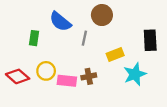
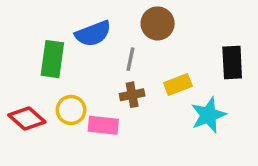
blue semicircle: (60, 22) -> (93, 34), turned -60
green rectangle: (34, 38) -> (52, 59), size x1.5
brown cross: (89, 76) -> (132, 95), moved

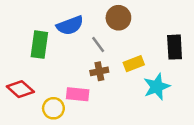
gray line: (130, 59) -> (98, 45), turned -48
yellow circle: (71, 110) -> (53, 108), moved

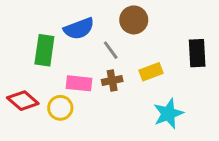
cyan star: (157, 87) -> (168, 114), moved
pink rectangle: (78, 94) -> (79, 83), moved
yellow circle: (53, 108) -> (60, 108), moved

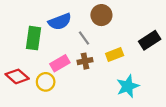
black rectangle: (197, 53) -> (150, 40), turned 60
pink rectangle: (79, 83) -> (60, 63), turned -36

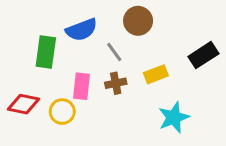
pink rectangle: (60, 63) -> (82, 86), turned -54
red diamond: (17, 76) -> (24, 104), turned -30

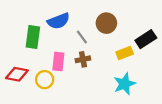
brown circle: (138, 21) -> (106, 23), moved
yellow rectangle: (156, 74) -> (125, 53), moved

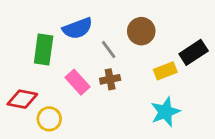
pink rectangle: (58, 61) -> (78, 82), turned -48
yellow circle: (45, 80) -> (49, 119), moved

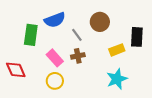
black rectangle: (194, 52) -> (137, 37), turned -54
red diamond: (22, 99) -> (16, 70), turned 55
yellow circle: (49, 119) -> (55, 81), moved

